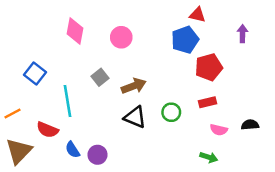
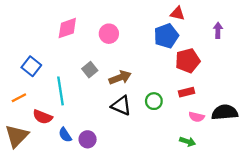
pink diamond: (75, 31) -> (67, 28), turned 60
orange line: (12, 114) -> (19, 98), moved
black semicircle: (250, 125) -> (225, 112), size x1.6

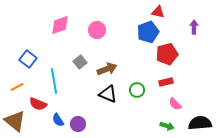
black semicircle: (225, 112) -> (200, 123), moved
pink semicircle: (197, 117) -> (175, 104), turned 32
brown triangle: (17, 136) -> (15, 121), turned -35

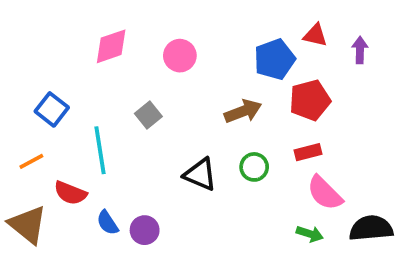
red triangle: (158, 12) -> (315, 35), moved
brown arrow: (107, 69) -> (243, 111), moved
pink semicircle: (175, 104) -> (325, 193), size x1.5

